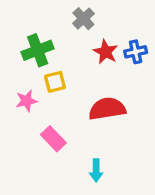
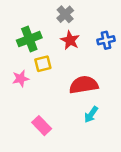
red star: (106, 52) -> (70, 40), moved
pink rectangle: (53, 139) -> (42, 126), moved
cyan arrow: (96, 170) -> (91, 114), moved, turned 35

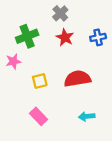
yellow square: (43, 64) -> (40, 81), moved
pink star: (21, 79) -> (13, 61), moved
cyan arrow: (91, 114) -> (87, 116), moved, turned 49

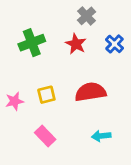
gray cross: (60, 13) -> (87, 16), moved
blue cross: (98, 37) -> (115, 44), turned -35
pink star: (13, 61) -> (14, 101), moved

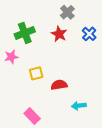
red semicircle: (91, 92) -> (59, 85), moved, size x0.7
pink star: (14, 101) -> (11, 57), moved
pink rectangle: (45, 136) -> (32, 116), moved

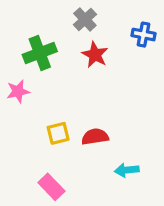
gray cross: (67, 12) -> (85, 19), moved
blue cross: (89, 34) -> (144, 35), moved, turned -32
yellow square: (36, 73) -> (58, 133), moved

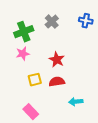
gray cross: (85, 19) -> (52, 22), moved
red star: (95, 55) -> (57, 60), moved
pink star: (18, 91) -> (23, 54), moved

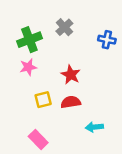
blue cross: (86, 21) -> (107, 40), moved

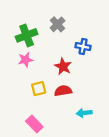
blue cross: (107, 40) -> (83, 46), moved

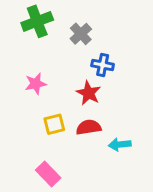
green cross: (27, 35) -> (37, 21), moved
blue cross: (83, 46) -> (103, 65), moved
cyan arrow: (84, 113) -> (120, 144), moved

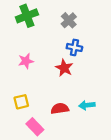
gray cross: (81, 34) -> (69, 20), moved
yellow square: (54, 124) -> (21, 102), moved
red semicircle: (89, 127) -> (60, 109), moved

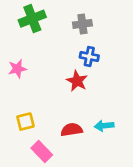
gray cross: (69, 20) -> (82, 24), turned 35
pink star: (26, 61) -> (17, 69), moved

